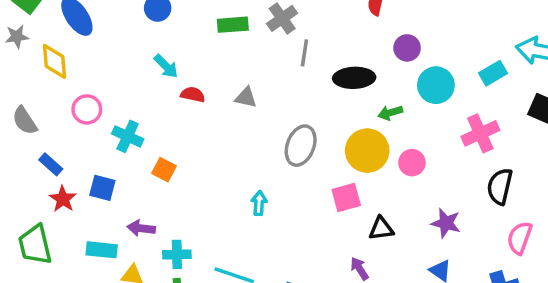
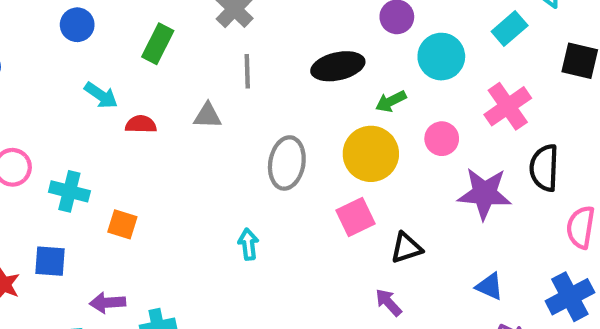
green rectangle: (233, 25) -> (158, 44), moved, turned -48
gray line: (304, 53) -> (247, 71), moved
pink circle: (412, 163) -> (442, 139), moved
purple star: (446, 223) -> (485, 194), moved, size x1.4

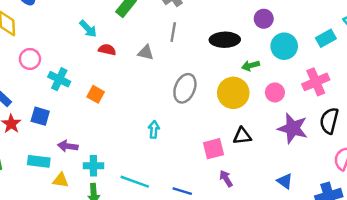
pink square: (356, 217) -> (214, 149), moved
orange square: (122, 224) -> (96, 94), moved
black triangle: (406, 248) -> (242, 136), moved

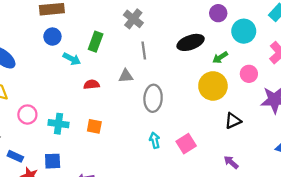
cyan arrow: (88, 29) -> (72, 59), moved
gray ellipse: (185, 88) -> (153, 98), moved
pink square: (214, 149) -> (186, 144), moved

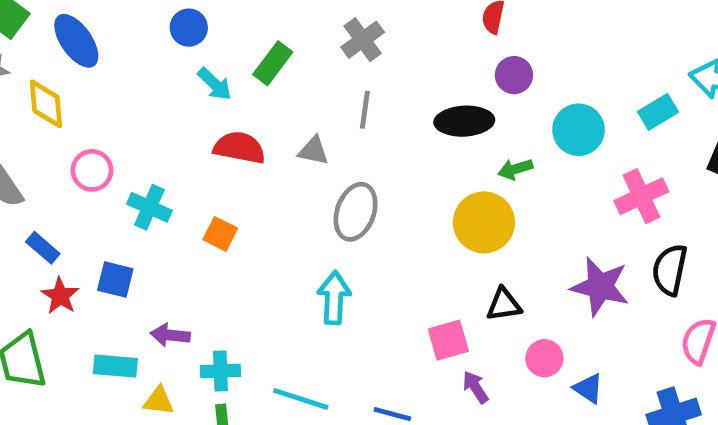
purple circle: (218, 13) -> (514, 75), moved
pink circle: (249, 74) -> (544, 358), moved
red semicircle: (92, 84) -> (239, 148), size x1.5
cyan arrow: (155, 140) -> (334, 298), size x1.5
pink square: (186, 144) -> (448, 340), moved

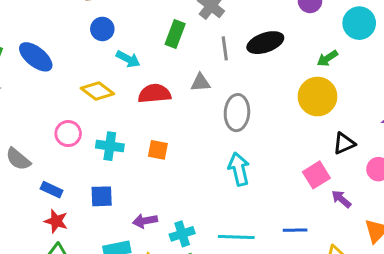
green rectangle: (273, 63) -> (175, 34), moved
yellow diamond: (46, 104) -> (97, 91), moved, turned -32
black ellipse: (464, 121) -> (265, 43), moved
red star: (60, 296) -> (56, 221), moved

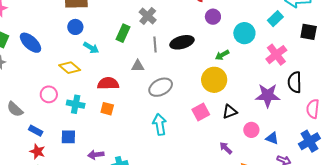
red semicircle: (154, 94) -> (108, 83), moved
gray ellipse: (237, 113) -> (161, 87), turned 55
pink square: (316, 175) -> (201, 112), moved

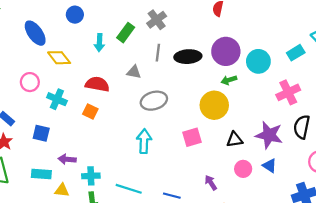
purple circle: (213, 17) -> (226, 51), moved, size x1.6
blue ellipse: (30, 43) -> (35, 33), moved
cyan arrow: (91, 48) -> (99, 43), moved, turned 49
black triangle: (230, 112) -> (235, 140), moved
blue triangle: (272, 138) -> (270, 166), moved

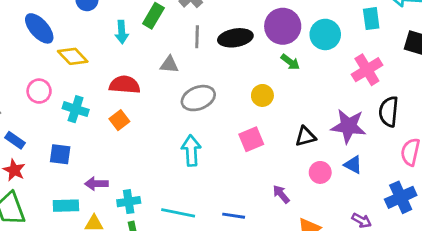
cyan rectangle: (296, 53) -> (371, 19), turned -60
green arrow: (229, 80) -> (290, 62), turned -120
yellow circle: (214, 105) -> (262, 95), moved, size x0.6
orange square: (90, 111) -> (119, 120), turned 32

